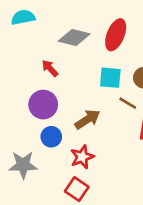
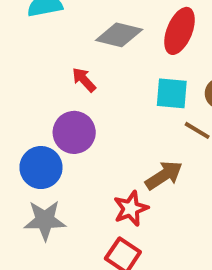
brown arrow: (87, 119) -> (164, 175), moved
blue circle: (51, 137) -> (41, 168), moved, size x1.4

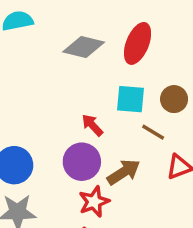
red arrow: (84, 80) -> (92, 125), moved
purple circle: (74, 132) -> (82, 162), moved

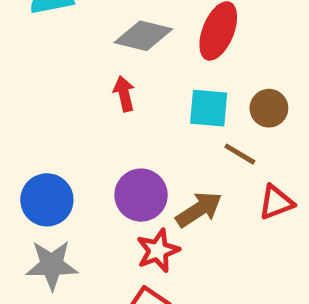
red arrow: (92, 125) -> (124, 94), moved, turned 30

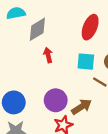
gray diamond: (143, 36) -> (37, 29), moved, turned -45

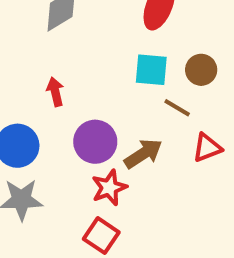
red arrow: (48, 55) -> (55, 92), moved

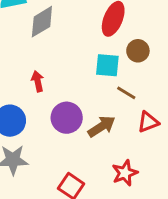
brown circle: (201, 70) -> (138, 51), moved
red star: (109, 188) -> (125, 173), moved

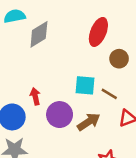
cyan square: (107, 65) -> (85, 85), moved
red arrow: (38, 81) -> (35, 96), moved

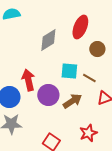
gray diamond: (39, 34) -> (48, 40), moved
red arrow: (35, 96) -> (28, 80), size x1.5

